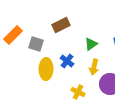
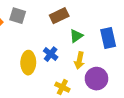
brown rectangle: (61, 25) -> (59, 16), moved
gray square: (36, 44) -> (18, 16), moved

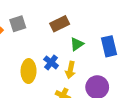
gray square: (18, 16) -> (18, 24), turned -35
yellow arrow: (79, 60) -> (70, 70), moved

